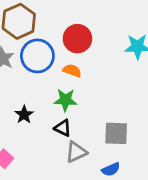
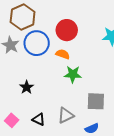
green star: (65, 100) -> (73, 74), moved
black triangle: (63, 128) -> (39, 119), moved

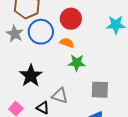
black star: (27, 87) -> (31, 76), size x1.6
gray triangle: (66, 115) -> (60, 96), moved, turned 42

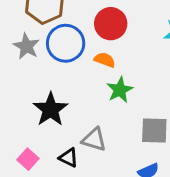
green star: (77, 63) -> (120, 90), turned -30

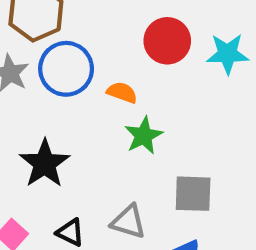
red circle: (111, 24) -> (167, 41), moved
gray triangle: (94, 140) -> (128, 222), moved

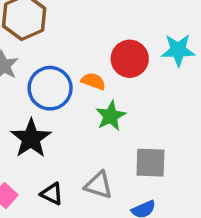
red circle: (167, 41) -> (130, 59), moved
blue circle: (66, 69) -> (50, 88), moved

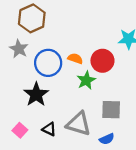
red circle: (130, 59) -> (102, 61), moved
gray triangle: (99, 185) -> (79, 124), size x1.4

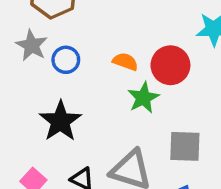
blue circle: (48, 63) -> (66, 60), moved, size x0.6

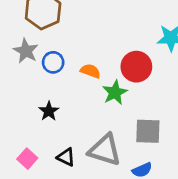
orange semicircle: (125, 62) -> (90, 71), moved
black star: (60, 121) -> (49, 111), size x0.6

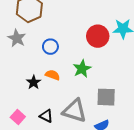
blue circle: (53, 62) -> (50, 47), moved
red circle: (136, 67) -> (98, 36), moved
orange semicircle: (90, 71) -> (53, 75), moved

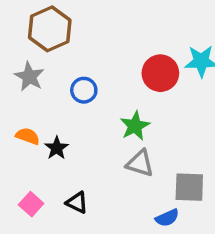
orange semicircle: (53, 75) -> (28, 136), moved
gray square: (106, 97) -> (189, 187), moved
gray triangle: (75, 111) -> (140, 163), moved, size x0.7

